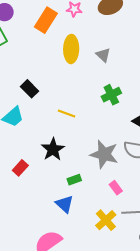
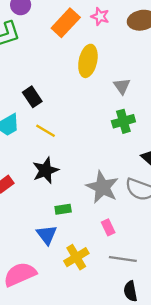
gray triangle: (103, 55) -> (122, 86), moved
yellow line: (67, 113) -> (46, 131), moved
yellow cross: (106, 220) -> (76, 257), moved

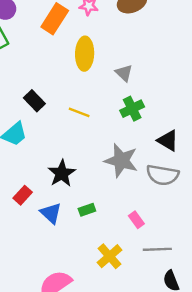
yellow line: (46, 131) -> (79, 112), moved
gray star: (102, 187) -> (121, 161), moved
blue triangle: (47, 235) -> (51, 213), moved

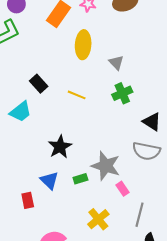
gray star: (121, 161) -> (106, 166), moved
red rectangle: (23, 195) -> (28, 200), moved, turned -56
gray line: (157, 249) -> (140, 215), turned -75

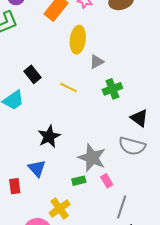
gray triangle: (116, 63) -> (97, 62), moved, turned 42
green rectangle: (80, 179) -> (79, 181), moved
yellow cross: (98, 219) -> (60, 209), moved

